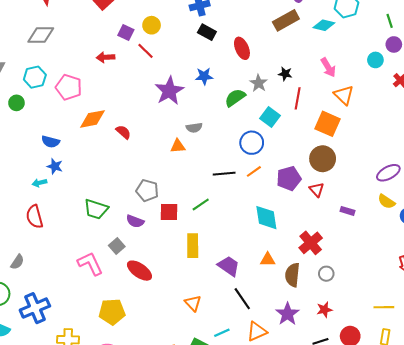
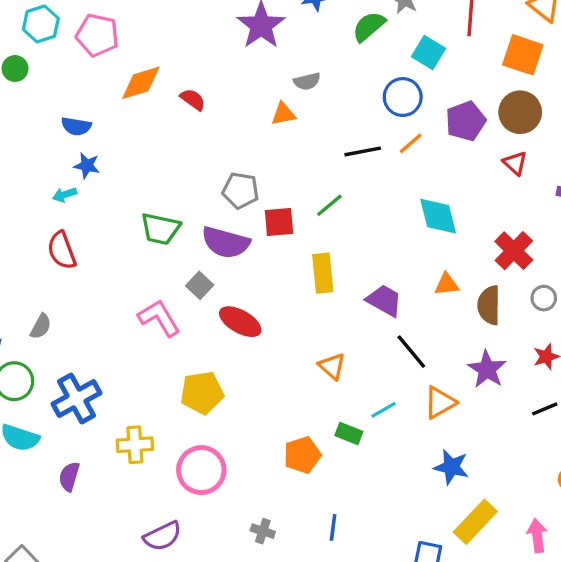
purple pentagon: (289, 178) -> (466, 121), moved
purple semicircle: (135, 221) -> (226, 242), size x1.6

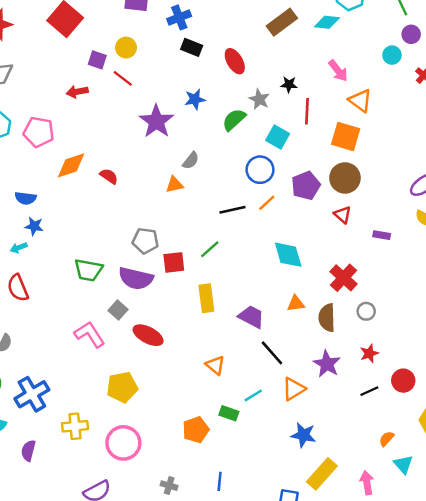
gray semicircle: (307, 81) -> (191, 161), turned -36

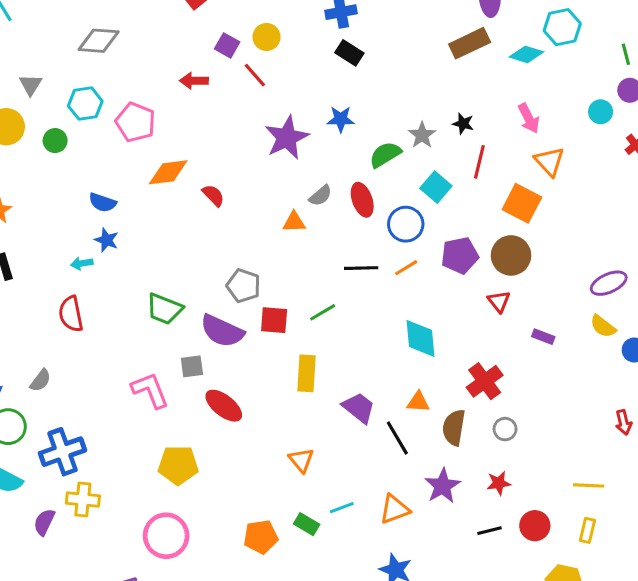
red ellipse: (235, 61) -> (362, 200), moved
gray square: (118, 310) -> (192, 366), turned 30
black line: (272, 353) -> (397, 438), moved
yellow cross: (75, 426) -> (83, 500), moved

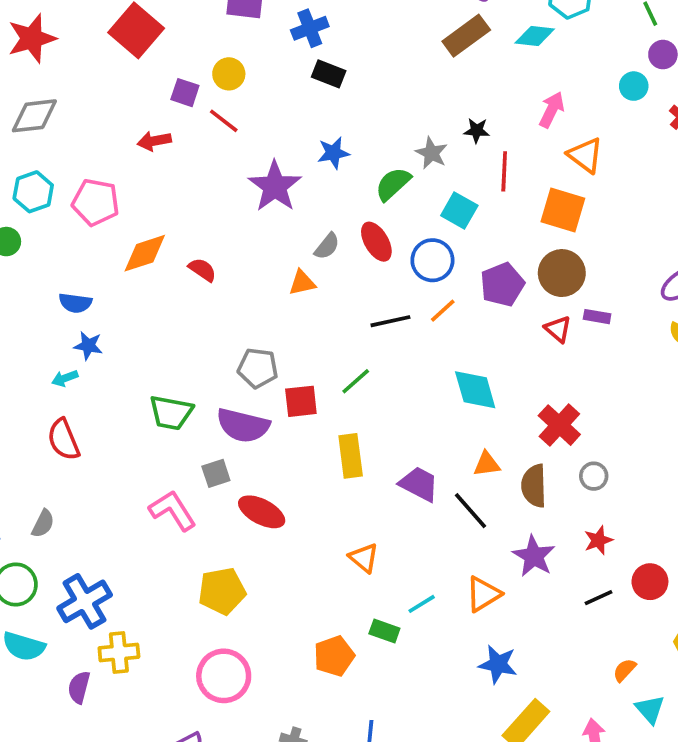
pink arrow: (529, 118) -> (552, 110), turned -116
purple rectangle: (543, 337) -> (597, 317), moved

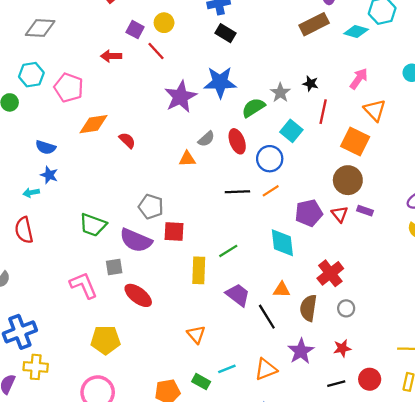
blue star: (333, 153) -> (220, 82), size x1.6
purple pentagon: (502, 284) -> (309, 213), moved
green line: (356, 381) -> (228, 251), moved

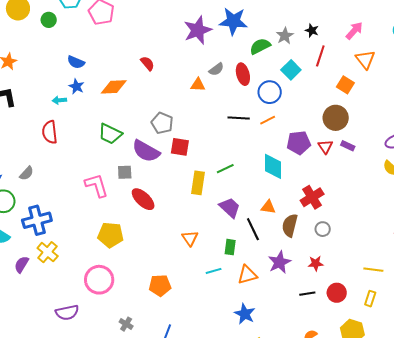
orange diamond: (94, 124) -> (114, 87), moved
orange square: (355, 141) -> (345, 85), size x0.7
yellow cross: (36, 367) -> (48, 252), turned 30
green rectangle: (201, 382) -> (230, 247), moved, turned 63

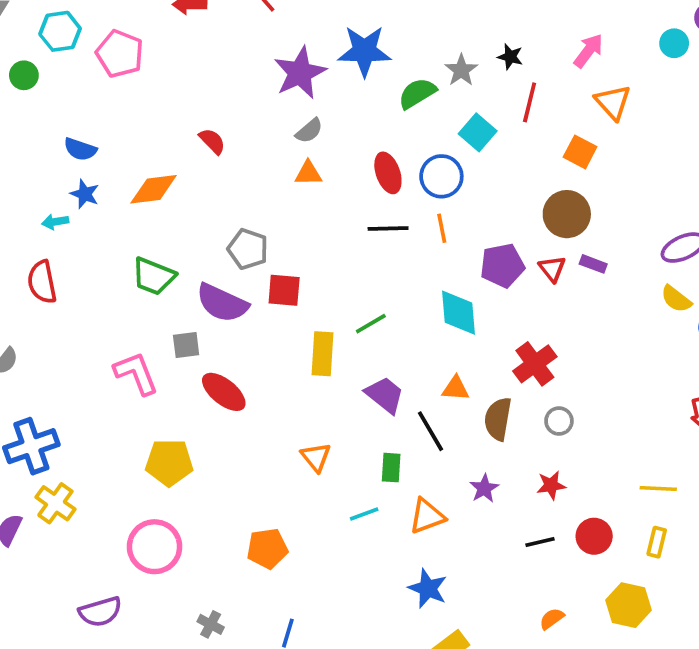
gray semicircle: (216, 69) -> (309, 131), moved
red ellipse: (243, 74) -> (388, 173), moved
orange line: (268, 120) -> (442, 228), turned -70
purple star: (279, 262) -> (484, 488), size x0.7

